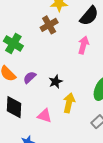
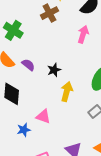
purple semicircle: (30, 77) -> (28, 65), turned 80
pink triangle: (45, 116) -> (43, 116), moved

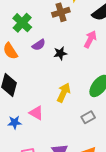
purple semicircle: (28, 65) -> (39, 45), moved, turned 96
black star: (54, 70) -> (60, 53), moved

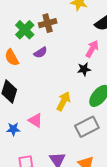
brown cross: (61, 12) -> (48, 23), moved
black star: (60, 53) -> (84, 69), moved
gray rectangle: (88, 117) -> (87, 127), size x1.6

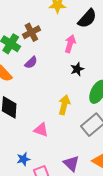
pink arrow: (92, 49) -> (70, 44), moved
blue star: (13, 129) -> (23, 159), moved

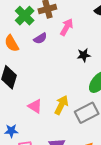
pink arrow: (70, 44) -> (67, 27), moved
yellow arrow: (64, 105) -> (61, 105), moved

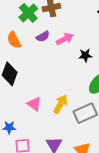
pink arrow: (67, 27) -> (65, 39), moved, turned 30

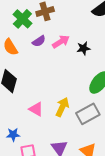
black star: (85, 55) -> (83, 48), moved

